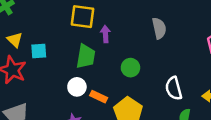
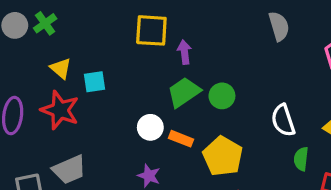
gray semicircle: (159, 28) -> (279, 26), moved
green trapezoid: (86, 56) -> (184, 92), moved, turned -130

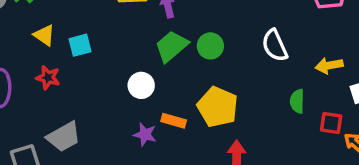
red star: (60, 110) -> (48, 78), size x0.6
white semicircle: (283, 120) -> (275, 45), moved
orange rectangle: (181, 139) -> (174, 121), moved

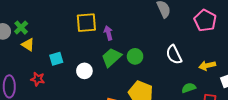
yellow triangle: (44, 35) -> (28, 45), moved
white circle: (141, 85) -> (84, 71), moved
green semicircle: (297, 101) -> (189, 88), turned 72

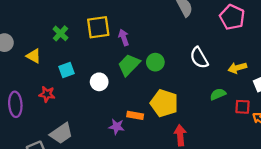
green cross: (21, 28) -> (60, 33), moved

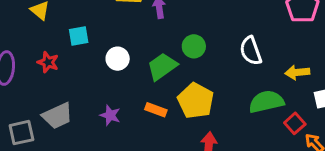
green trapezoid: (129, 65) -> (162, 67), moved
green semicircle: (218, 94) -> (266, 102), size x1.6
red square: (242, 107) -> (295, 123), turned 35
purple star: (116, 127) -> (110, 115), moved

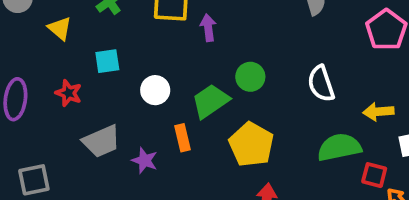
orange rectangle: (156, 110) -> (183, 138), moved, turned 55
gray trapezoid: (57, 116) -> (101, 141), moved
red square: (295, 123) -> (374, 175), turned -35

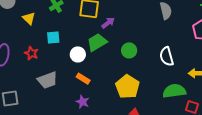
purple arrow: (208, 28) -> (108, 23), turned 56
green trapezoid: (210, 101) -> (97, 42), moved
orange rectangle: (183, 138) -> (83, 79), moved, turned -48
purple star: (145, 160) -> (82, 102), moved

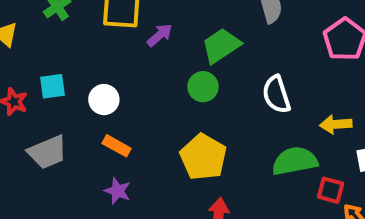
cyan square: (53, 37) -> (53, 86), moved
green trapezoid: (97, 42) -> (221, 46), moved

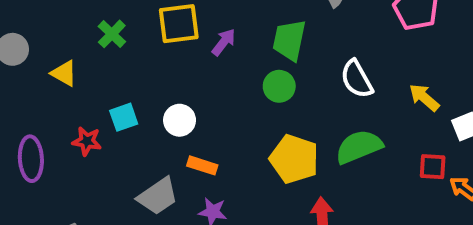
green trapezoid: (221, 46) -> (289, 40), turned -33
yellow arrow: (336, 124) -> (424, 98), turned 56
gray trapezoid: (47, 152) -> (158, 196), moved
green semicircle: (295, 161) -> (359, 147), moved

